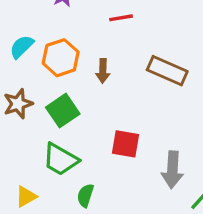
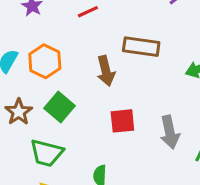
brown arrow: (103, 71) -> (106, 71), moved, size x1.4
green trapezoid: (60, 159) -> (47, 153), moved

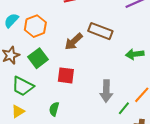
brown arrow: (106, 71) -> (74, 41), turned 48
red square: (122, 121) -> (66, 75), moved

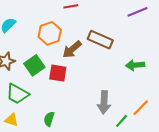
orange hexagon: (35, 26) -> (50, 33), moved
red square: (66, 75) -> (58, 73), moved
yellow triangle: (18, 111) -> (11, 120), turned 48

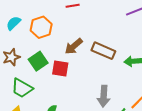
orange hexagon: (50, 33) -> (41, 27), moved
brown rectangle: (100, 40) -> (103, 51), moved

